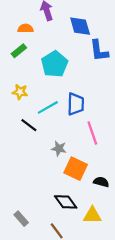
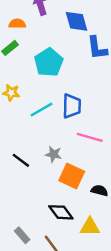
black line: (29, 125) -> (21, 160), moved
pink line: (92, 133) -> (90, 137), turned -55
gray rectangle: (21, 219) -> (22, 235), moved

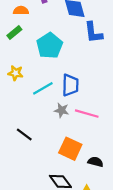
gray star: (54, 154) -> (62, 110), moved

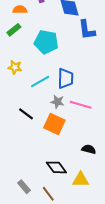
cyan pentagon: (49, 46) -> (46, 42), turned -30
black line: (24, 134) -> (26, 114), moved
orange square: (70, 149) -> (54, 124), moved

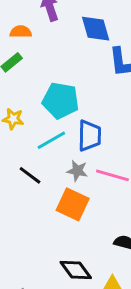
cyan pentagon: (46, 42) -> (61, 101), moved
black line: (26, 114) -> (30, 175), moved

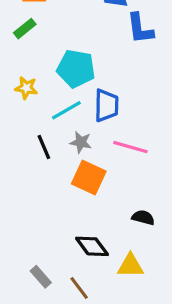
gray star: (77, 171) -> (81, 142), moved
black line: (30, 175) -> (44, 147), turned 30

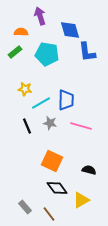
cyan pentagon: (76, 69) -> (47, 54), moved
yellow star: (26, 88) -> (25, 89), moved
orange square: (89, 177) -> (52, 161), moved
yellow triangle: (130, 266) -> (81, 200), turned -30

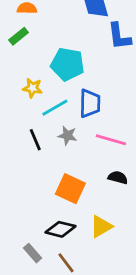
cyan pentagon: (47, 54) -> (67, 64), moved
black semicircle: (89, 170) -> (118, 178), moved
black diamond: (57, 188) -> (60, 229), moved, turned -40
yellow triangle: (81, 200) -> (101, 226), moved

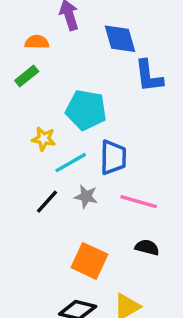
black line: (35, 140) -> (47, 202), turned 65

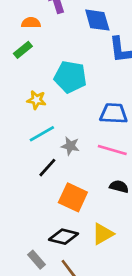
blue trapezoid: (113, 157) -> (114, 113), moved, turned -88
cyan line: (71, 163) -> (42, 134), moved
black line: (47, 202) -> (47, 168), moved

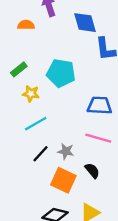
green rectangle: (23, 50) -> (19, 69), moved
gray star: (70, 146) -> (66, 151), moved
black semicircle: (119, 187) -> (92, 171), moved, turned 35

